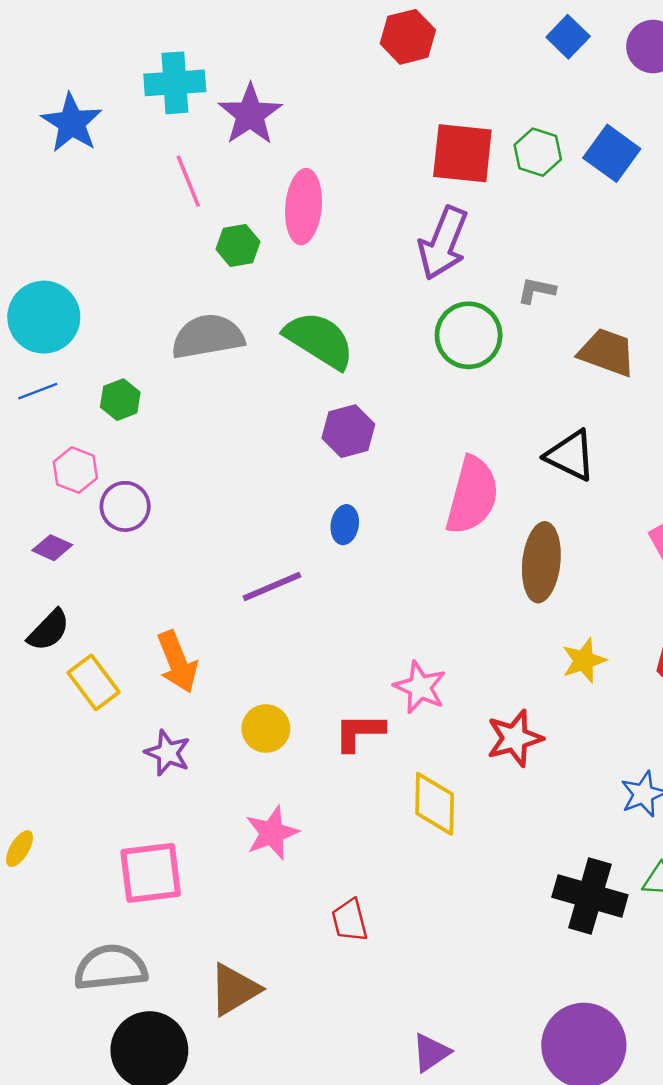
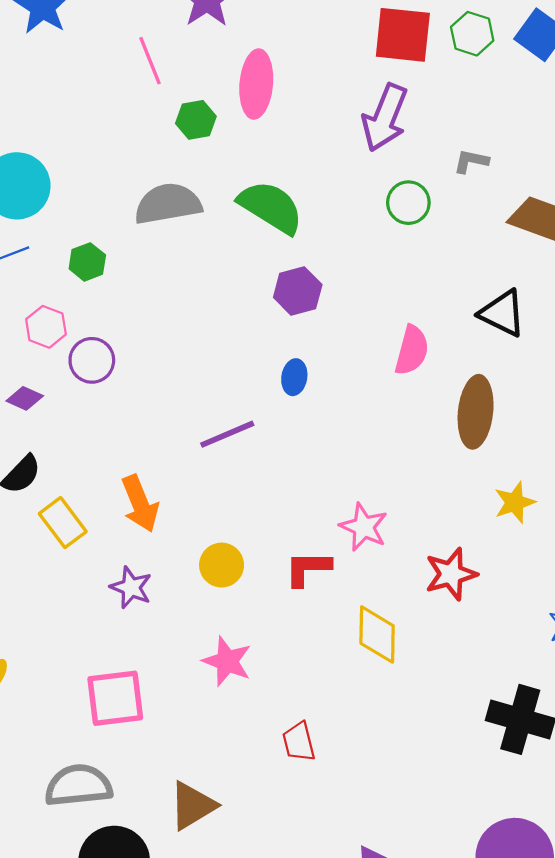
green circle: (469, 335) -> (408, 203), size x0.7
pink semicircle: (472, 495) -> (412, 350), size x0.7
pink star: (272, 833) -> (227, 661), turned -30

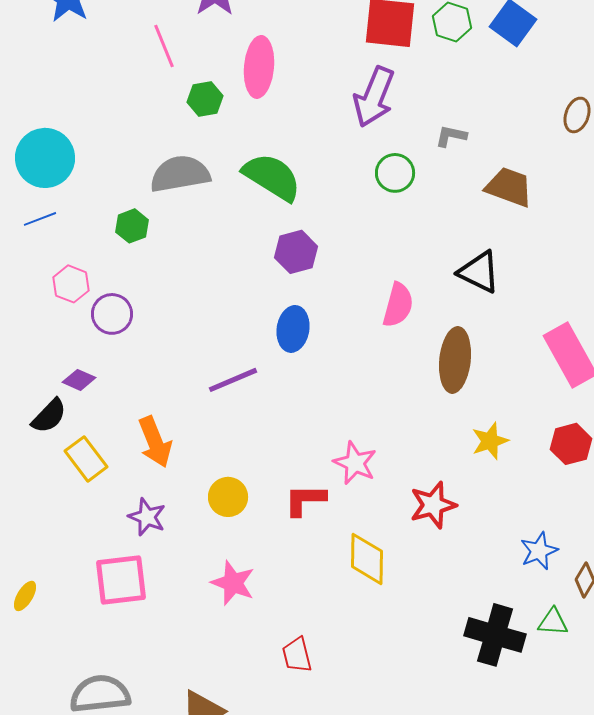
green hexagon: (87, 262) -> (132, 226), moved
blue ellipse: (294, 377) -> (293, 329), size x1.4
purple diamond: (25, 398) -> (79, 380), moved
pink square: (115, 698) -> (121, 580), moved

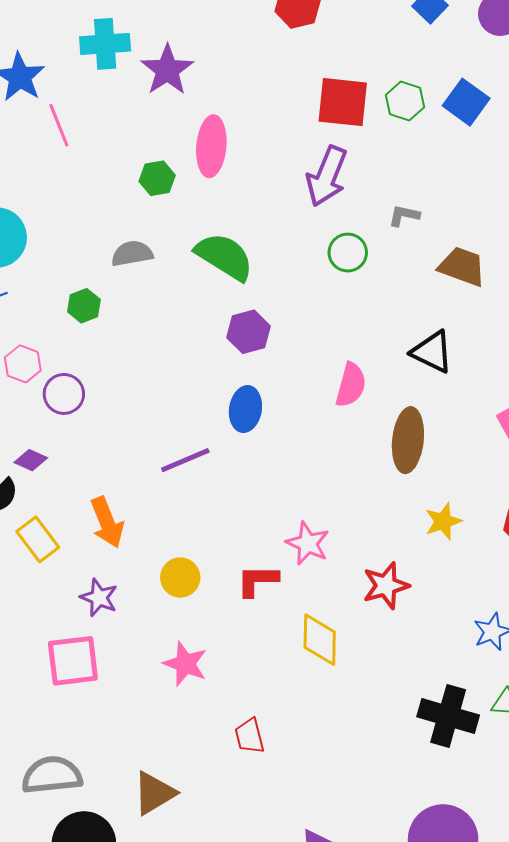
pink line: (164, 46) -> (59, 125), moved
gray semicircle: (180, 174) -> (132, 254), size x0.7

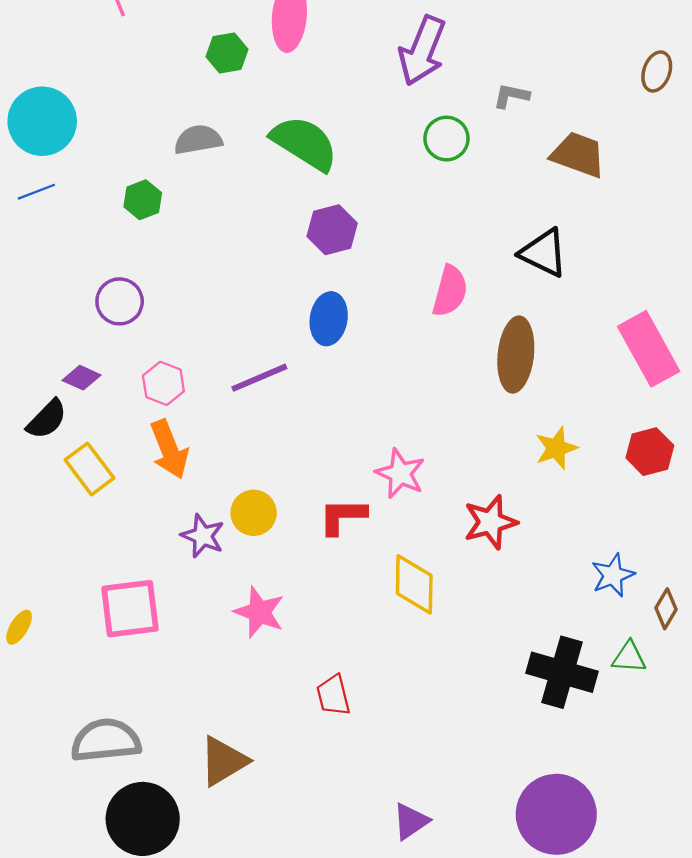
pink hexagon: (23, 364) -> (163, 383), moved
purple star: (99, 598) -> (203, 536), moved

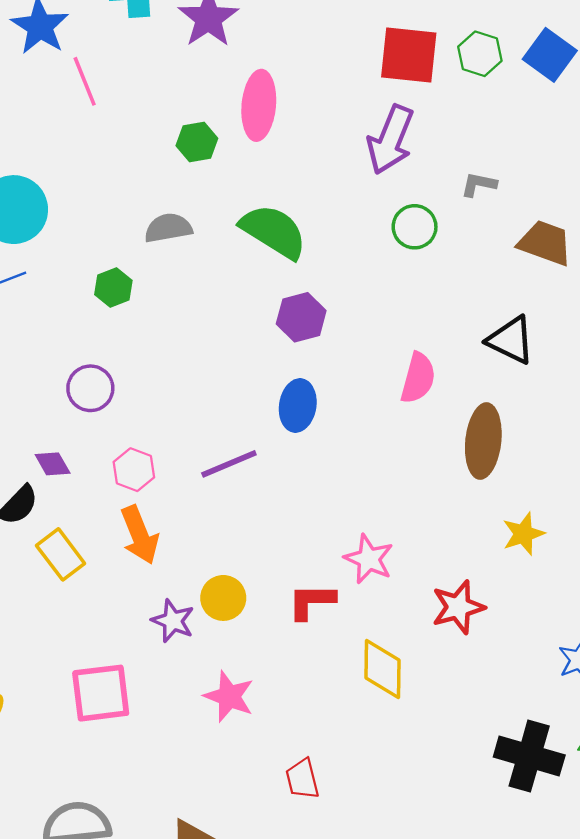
purple diamond: (81, 378) -> (53, 464), turned 36

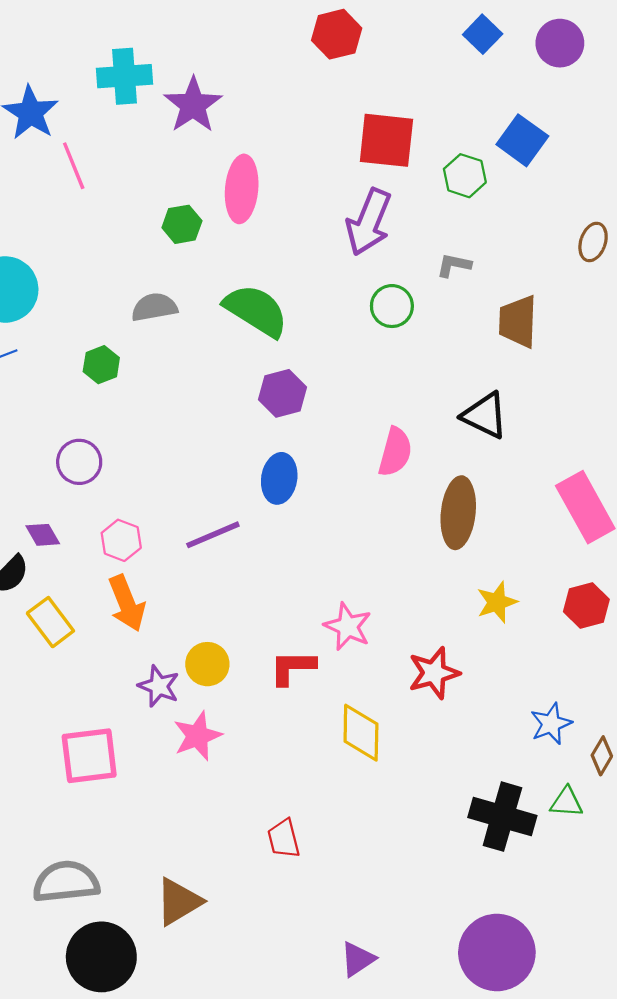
green hexagon: (480, 54) -> (465, 176), moved
brown trapezoid: (545, 243) -> (518, 322), turned -108
pink star: (229, 696) -> (197, 736), moved, turned 30

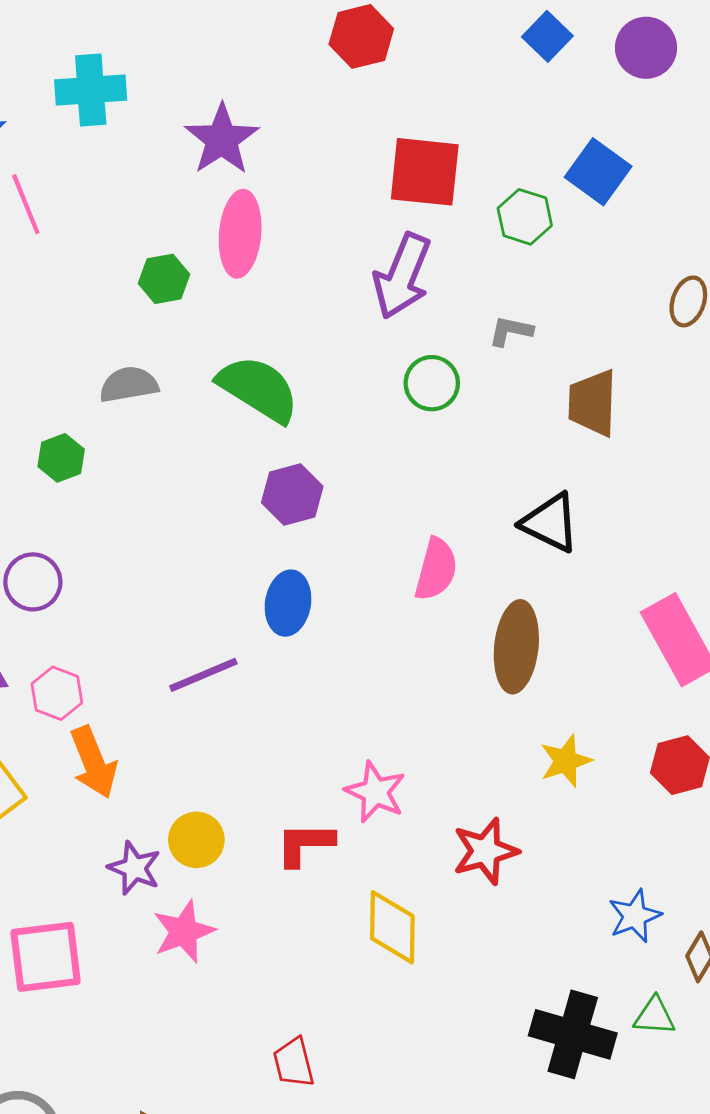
purple star: (193, 105) -> (222, 139), moved
pink hexagon: (121, 540) -> (57, 693), moved

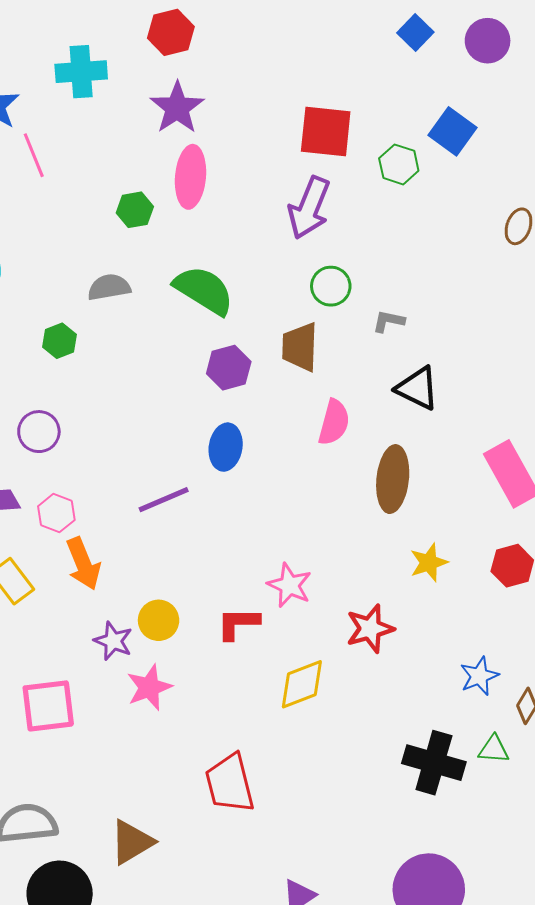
red hexagon: (361, 36) -> (171, 32), moved
gray L-shape: (511, 331) -> (389, 321), moved
brown trapezoid: (592, 403) -> (300, 347), moved
yellow diamond: (392, 927) -> (302, 684), turned 68
red trapezoid: (294, 1063) -> (230, 783), size x1.6

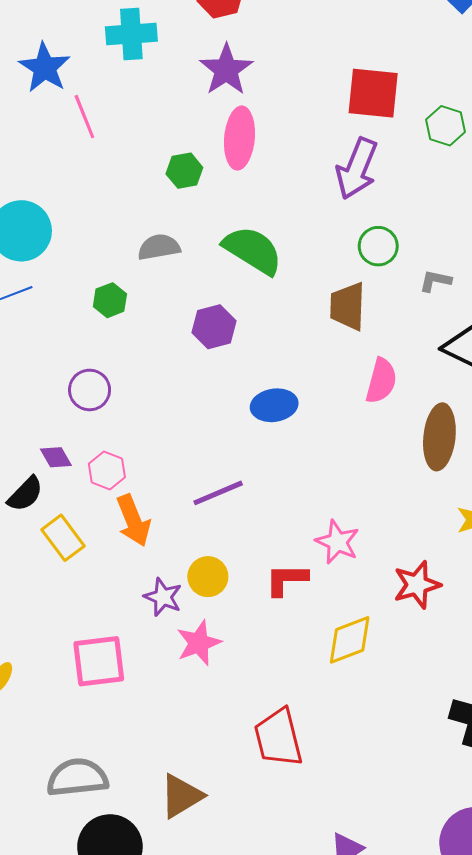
purple hexagon: (229, 368) -> (214, 327), moved
blue ellipse: (226, 447) -> (274, 405), turned 72
purple line: (164, 500) -> (218, 493), moved

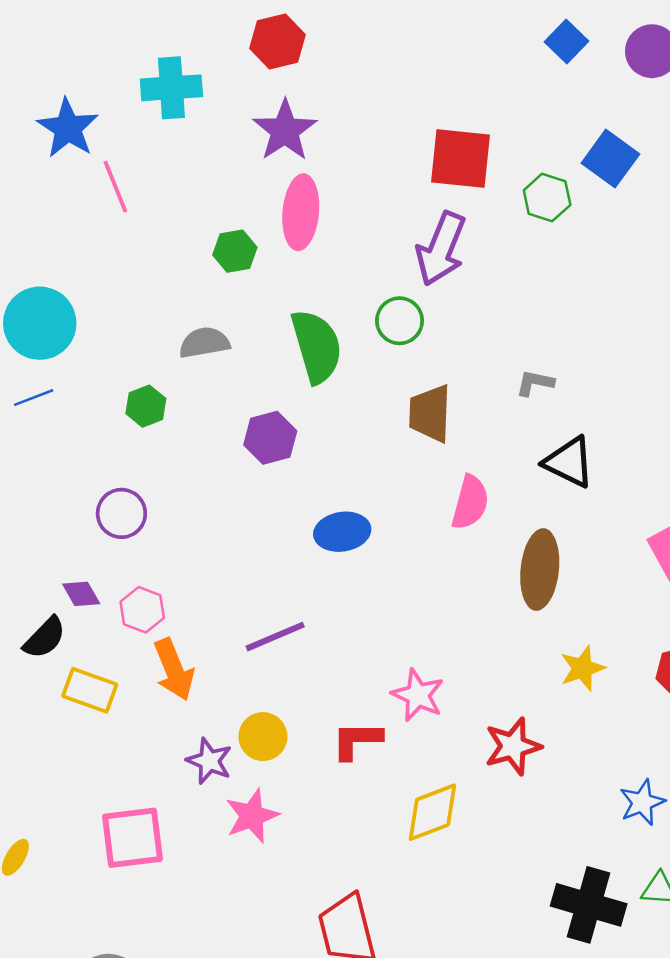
green circle: (378, 246) -> (399, 321), moved
green semicircle: (253, 250) -> (317, 346), turned 42
yellow rectangle: (63, 538) -> (90, 690), turned -33

